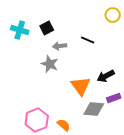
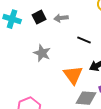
black line: (88, 40) -> (84, 40), moved
gray arrow: (60, 46) -> (61, 18), moved

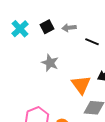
cyan cross: (12, 19) -> (20, 29), turned 30
black line: (84, 40) -> (92, 42), moved

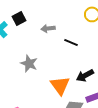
black square: (47, 27) -> (19, 18), moved

